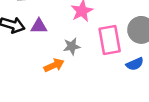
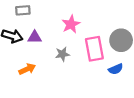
orange arrow: (54, 65) -> (27, 69), moved

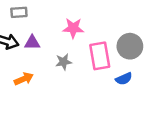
pink star: (71, 24) -> (73, 28), turned 30

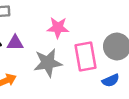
gray star: (64, 62) -> (48, 63), size x1.6

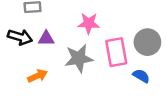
blue semicircle: (111, 80) -> (141, 76), turned -126

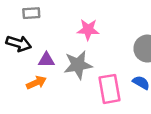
purple triangle: (46, 38) -> (46, 60), moved
pink rectangle: (116, 52) -> (110, 89), moved

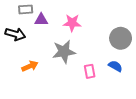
purple triangle: (46, 60) -> (41, 20), moved
pink rectangle: (110, 89) -> (90, 71), size x0.6

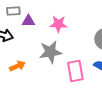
pink rectangle: (90, 71) -> (75, 71), size x1.5

